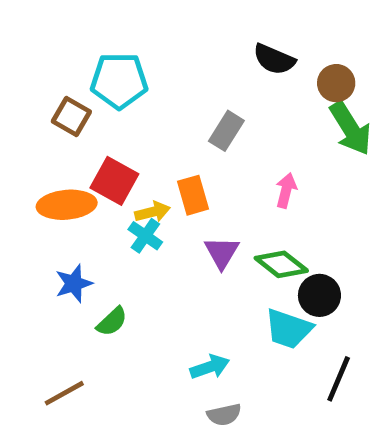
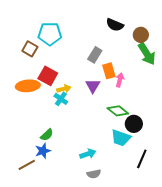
orange rectangle: (193, 195) -> (109, 71), moved
purple triangle: (222, 252) -> (93, 86), moved
blue star: (74, 283) -> (43, 151), moved

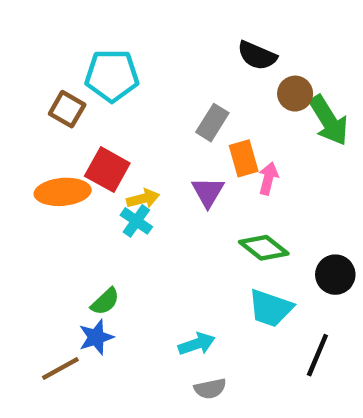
brown circle: (141, 35) -> (295, 94), moved
black circle: (134, 124) -> (335, 275), moved

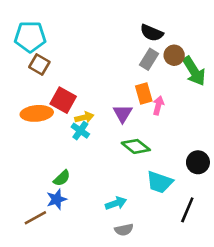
cyan pentagon: (112, 76) -> (30, 37), moved
gray rectangle: (212, 123) -> (149, 59), moved
green diamond: (264, 248) -> (136, 146), moved

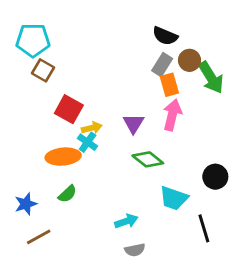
orange rectangle: (144, 94) -> (169, 85), moved
pink arrow: (158, 105) -> (172, 115), size x1.5
orange ellipse: (37, 113) -> (63, 157), moved
blue star: (57, 199) -> (26, 204), moved
black line: (187, 210) -> (204, 228), turned -40

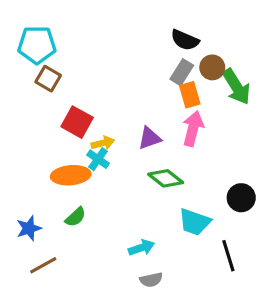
purple triangle: (133, 124) -> (150, 138), turned 40

